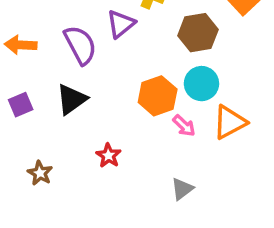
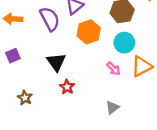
orange hexagon: (158, 96) -> (89, 32), moved
black triangle: (72, 99) -> (56, 62), moved, turned -30

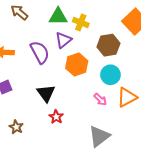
gray triangle: (112, 107) -> (99, 136), size x1.6

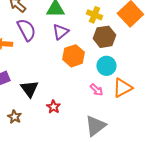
yellow cross: (81, 23) -> (94, 15), moved
purple semicircle: (40, 52) -> (26, 30), moved
black triangle: (46, 93) -> (29, 89), moved

